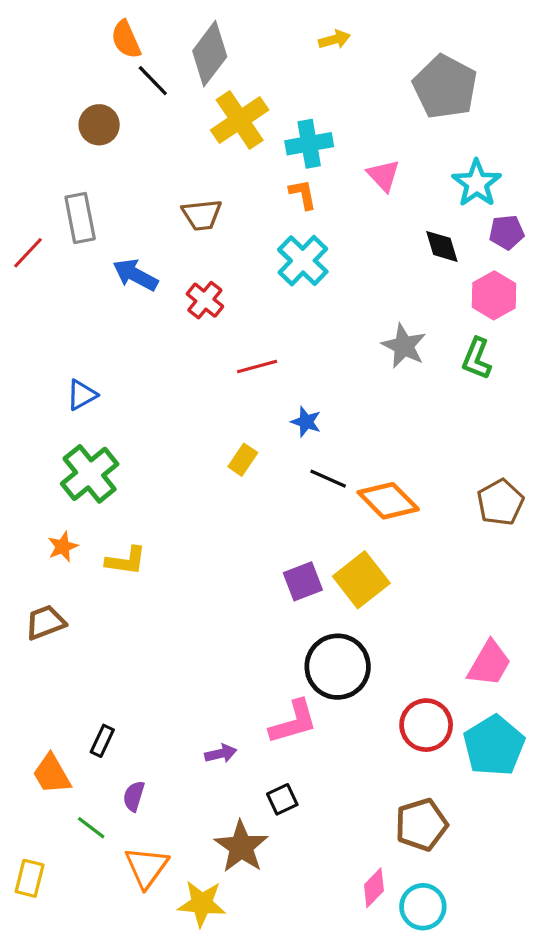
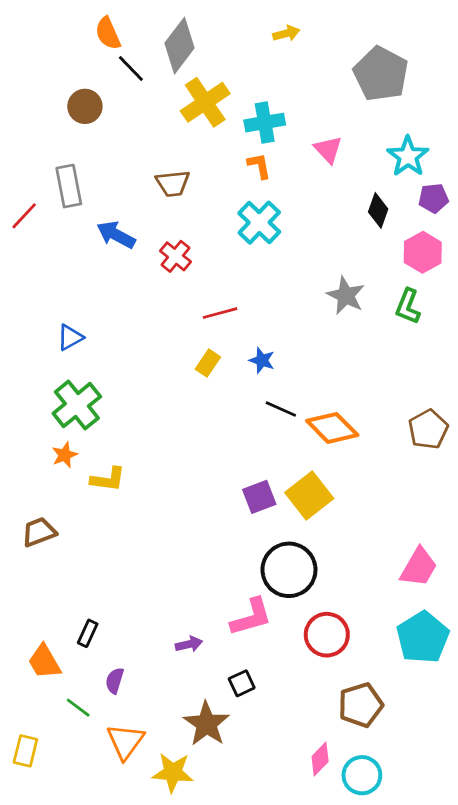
black diamond: (442, 246) -> (378, 210), turned 36
yellow rectangle: (243, 460) -> (208, 363), moved
orange star: (63, 547) -> (65, 455), moved
red circle: (426, 725) -> (327, 635), moved

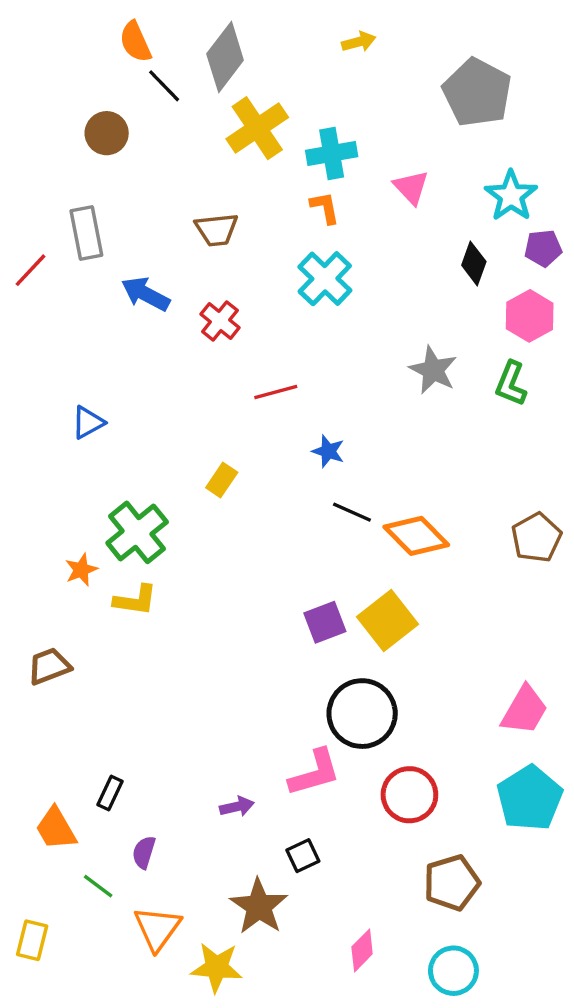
yellow rectangle: (208, 363) -> (222, 480), moved
green cross: (77, 405) -> (137, 532), moved
pink diamond: (320, 759) -> (362, 950), moved

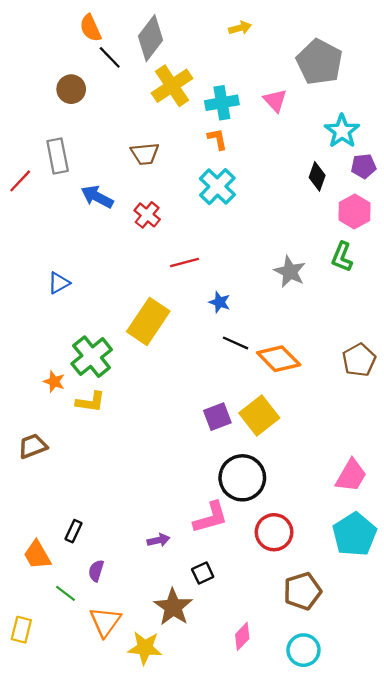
pink triangle: (411, 187) -> (275, 100), moved
gray star: (433, 370) -> (290, 272), moved
yellow rectangle: (222, 480) -> (148, 321), size x2.0
orange star: (81, 570) -> (54, 382), turned -30

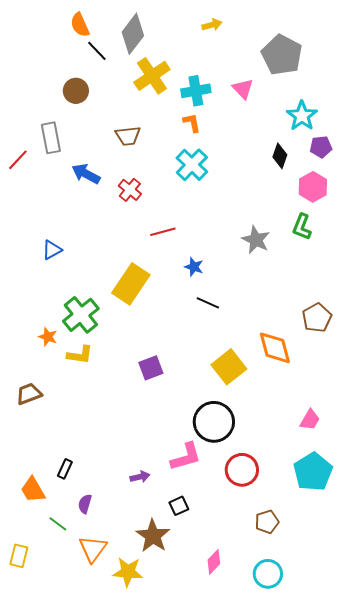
brown circle: (71, 89) -> (76, 91), moved
orange diamond: (279, 359) -> (275, 348), moved, turned 30
purple square: (217, 417) -> (151, 368), moved
pink trapezoid: (351, 476) -> (310, 420), size x0.7
brown pentagon: (302, 591) -> (267, 522), size x0.7

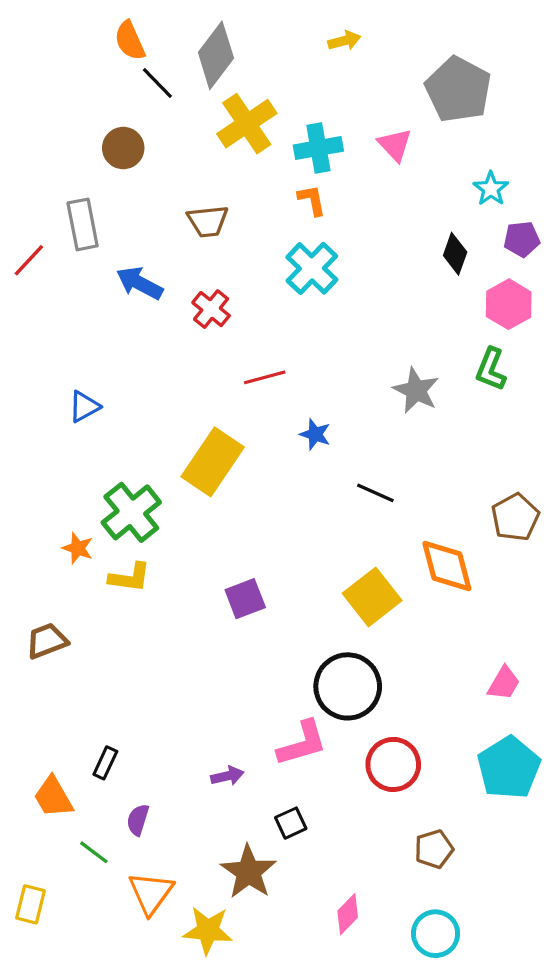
cyan star: (302, 116) -> (491, 189), size x0.7
black line: (208, 303) -> (375, 493), moved

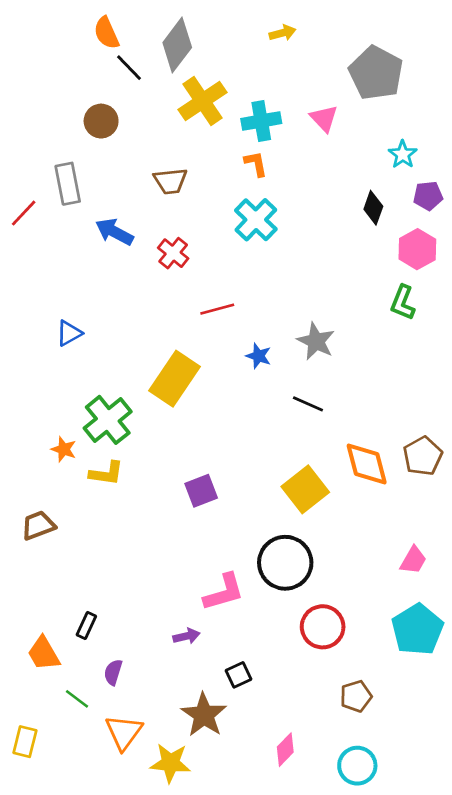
gray star: (416, 390) -> (316, 341), moved
brown pentagon: (515, 517) -> (423, 456), moved
pink L-shape: (302, 743) -> (224, 592), moved

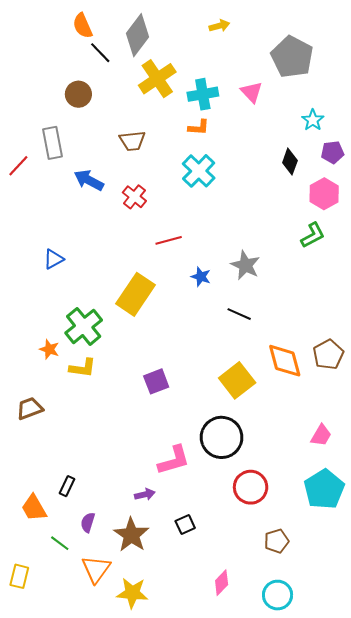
orange L-shape: (256, 164) -> (199, 127), turned 105
green L-shape: (403, 303) -> (313, 235), turned -140
brown star: (204, 715) -> (131, 535), moved

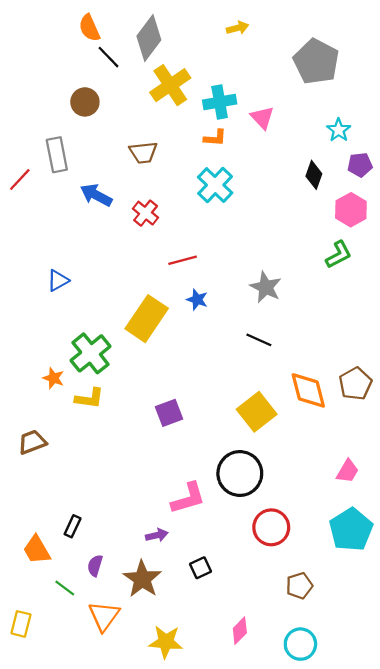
pink triangle: (252, 92) -> (262, 118), moved
blue star: (201, 277) -> (197, 300), moved
yellow star: (132, 593) -> (166, 642), moved

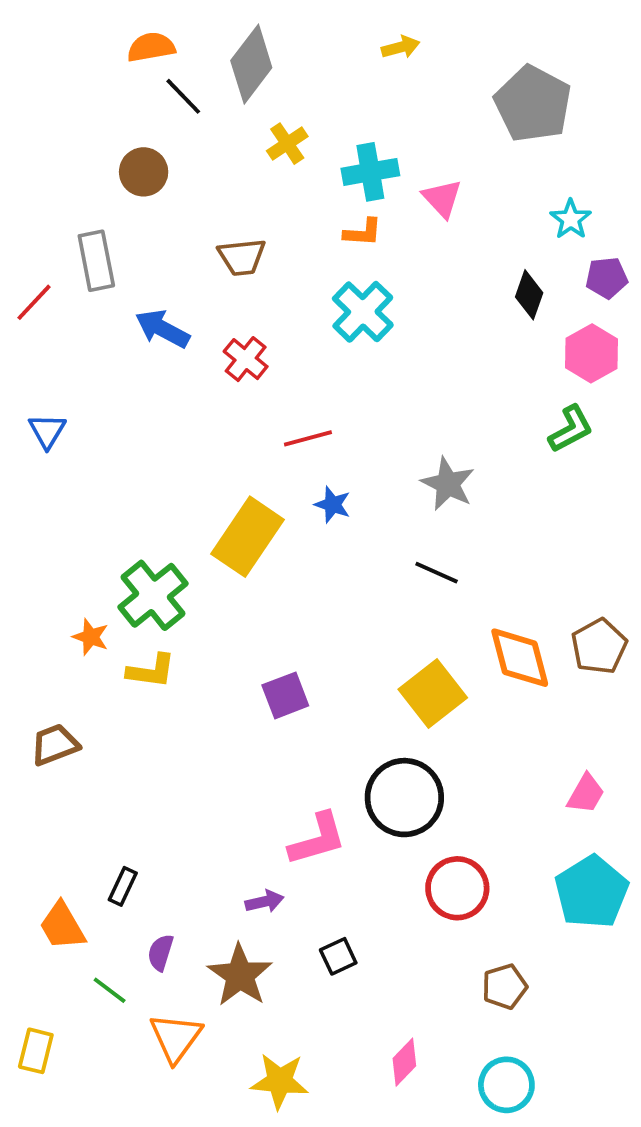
orange semicircle: (89, 28) -> (151, 47), turned 104
yellow cross: (170, 85) -> (287, 144), size x0.6
blue triangle: (58, 280) -> (47, 431), moved, turned -30

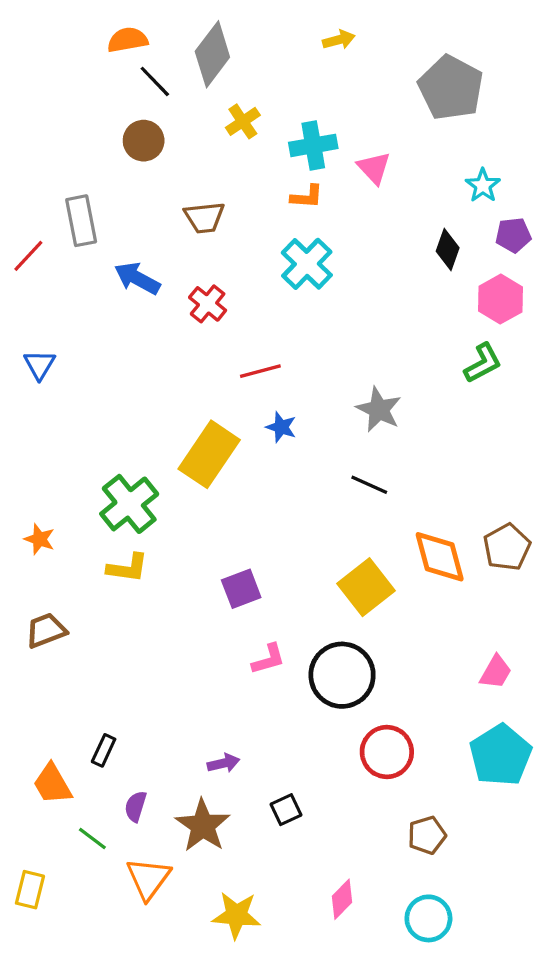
brown circle: (144, 172) -> (144, 141), moved
orange star: (91, 637) -> (40, 539), moved
pink L-shape: (317, 839) -> (268, 659), moved, size x0.7

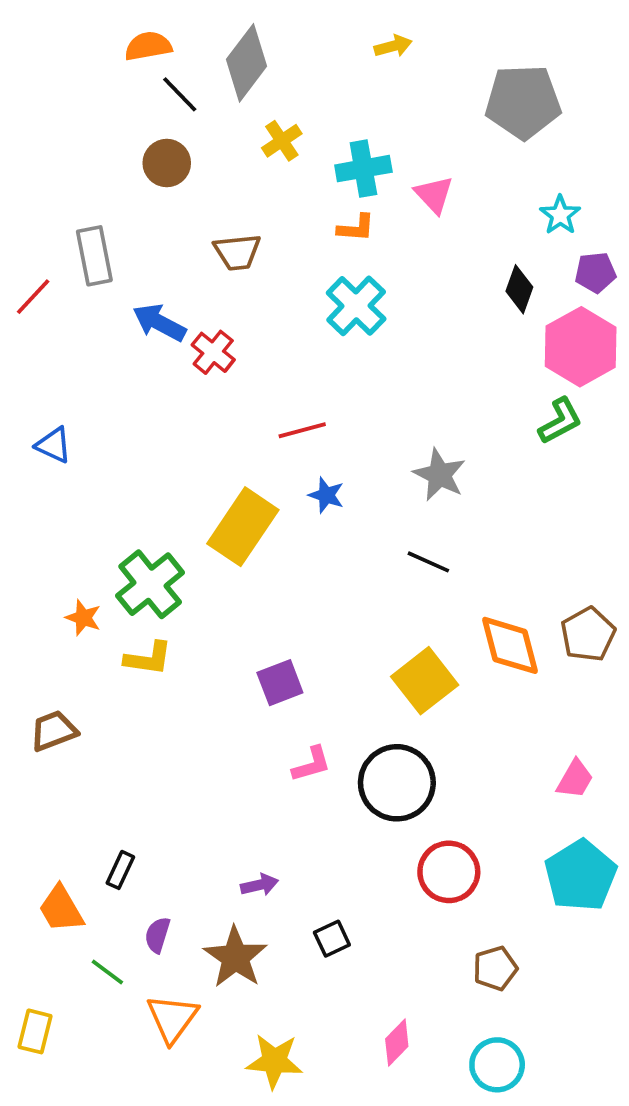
gray pentagon: (451, 88) -> (523, 102), turned -30
pink hexagon: (500, 299) -> (581, 347), size x1.4
red cross: (208, 304) -> (213, 352), moved
blue triangle: (40, 365) -> (54, 445), moved, turned -36
orange star: (40, 539) -> (83, 618), moved

